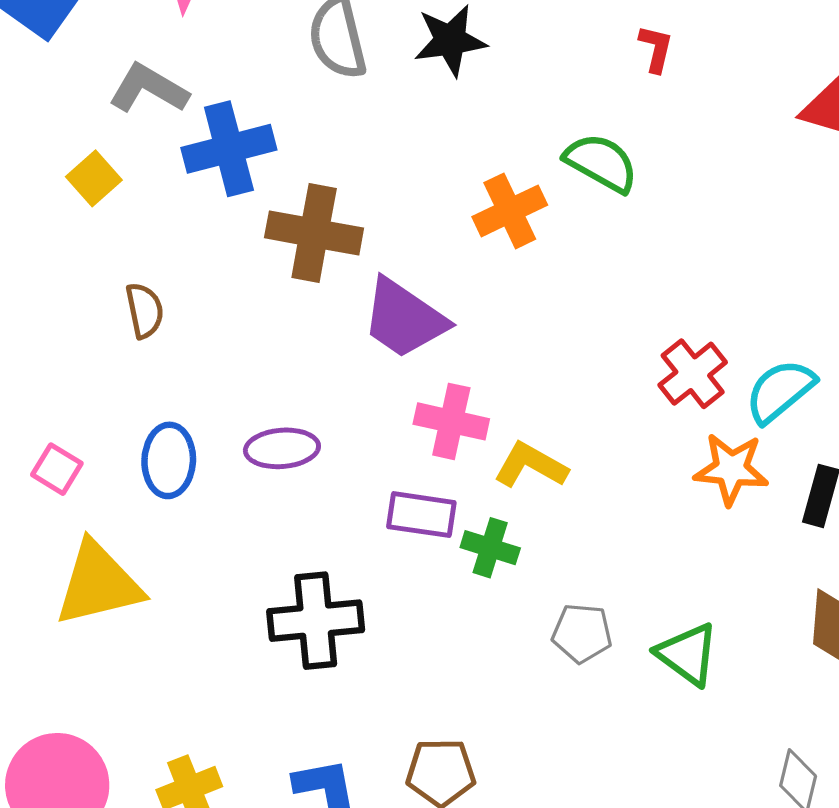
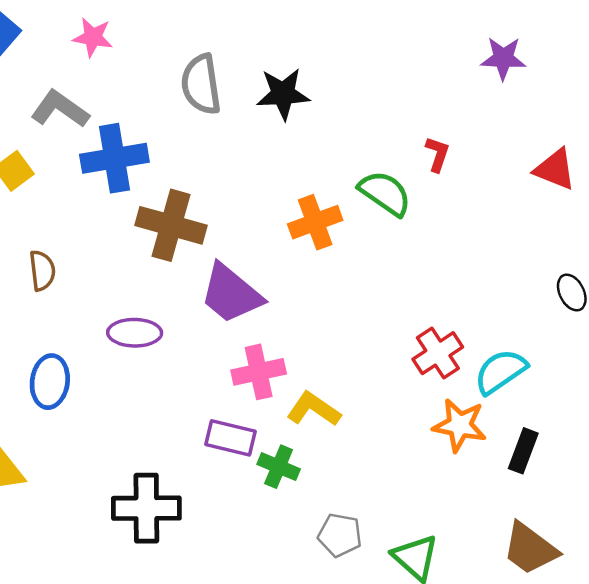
red L-shape: (656, 49) -> (437, 154), moved
pink cross: (451, 421) -> (259, 372), turned -30
purple ellipse: (282, 448) -> (135, 333), moved

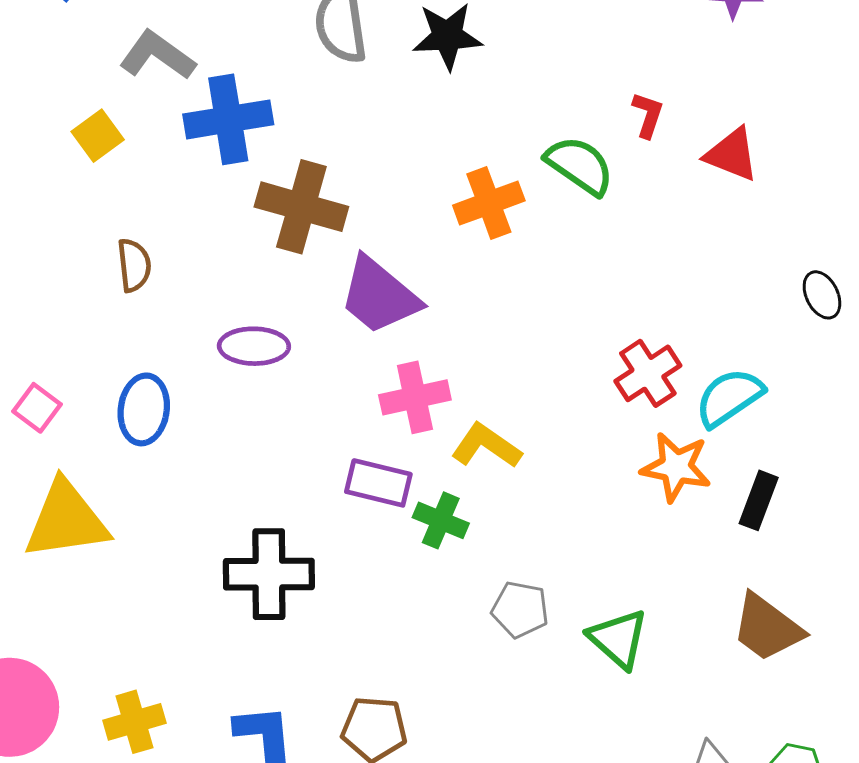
red triangle: (555, 169) -> (732, 154), moved

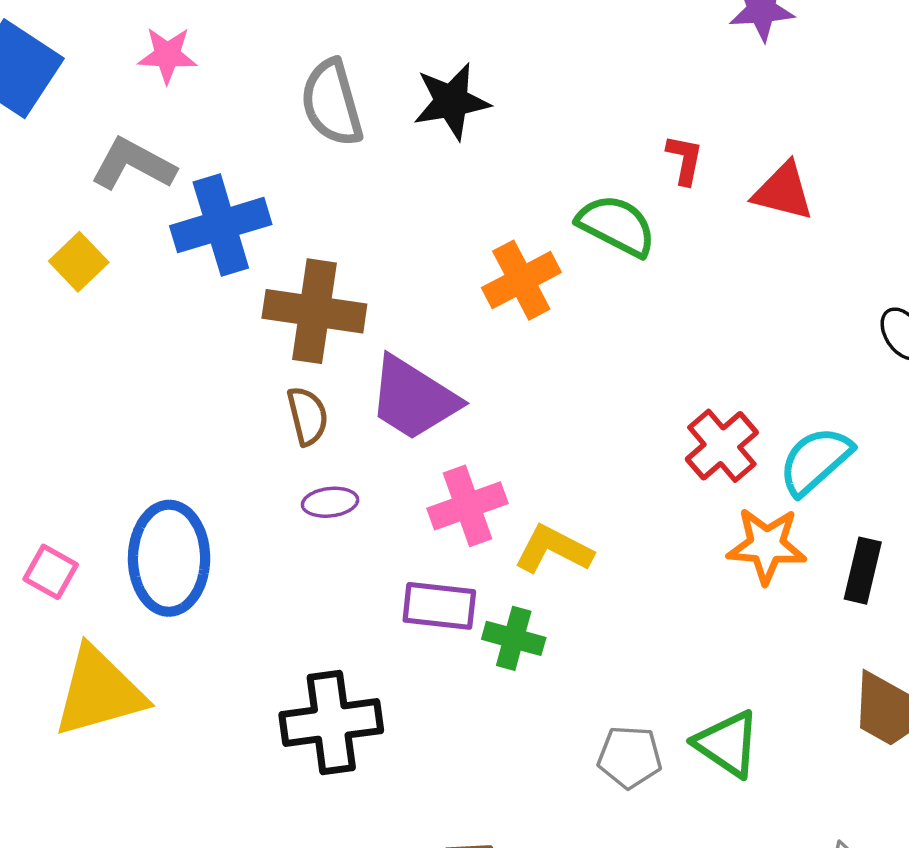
brown semicircle: (134, 265) -> (308, 416), moved
purple ellipse: (254, 346) -> (330, 502), moved, size x0.7
blue ellipse: (144, 409) -> (169, 558), size x1.4
gray pentagon: (520, 609) -> (630, 757), moved

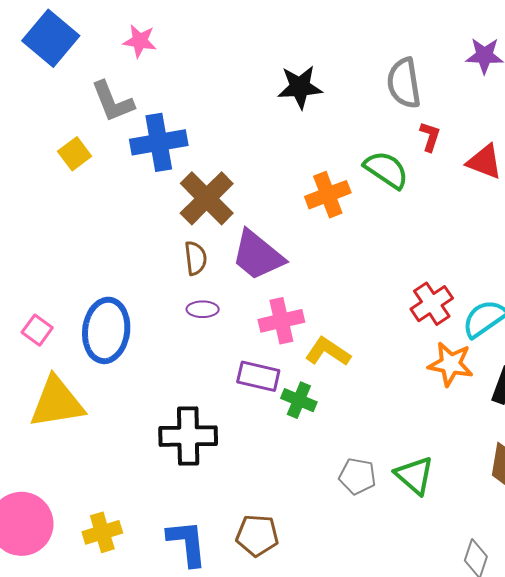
gray semicircle: (332, 103) -> (404, 83), moved
gray L-shape: (133, 164) -> (113, 101), turned -147
brown cross: (314, 311) -> (207, 198), turned 30

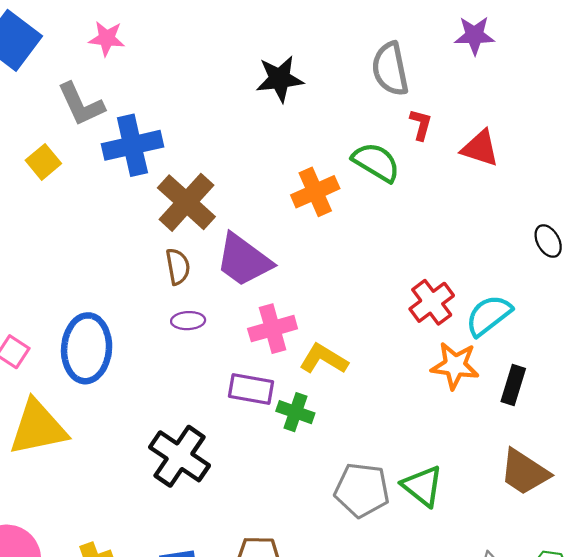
black cross: (188, 436) -> (180, 456), turned 38
gray pentagon: (357, 476) -> (362, 490), size x1.4

